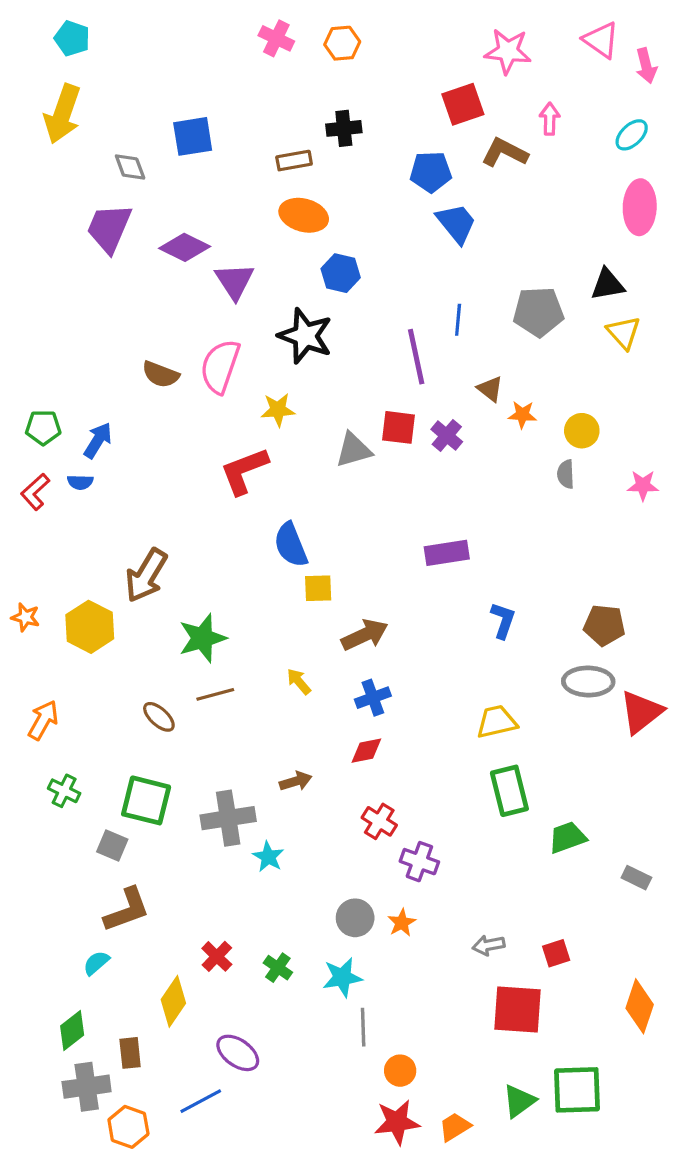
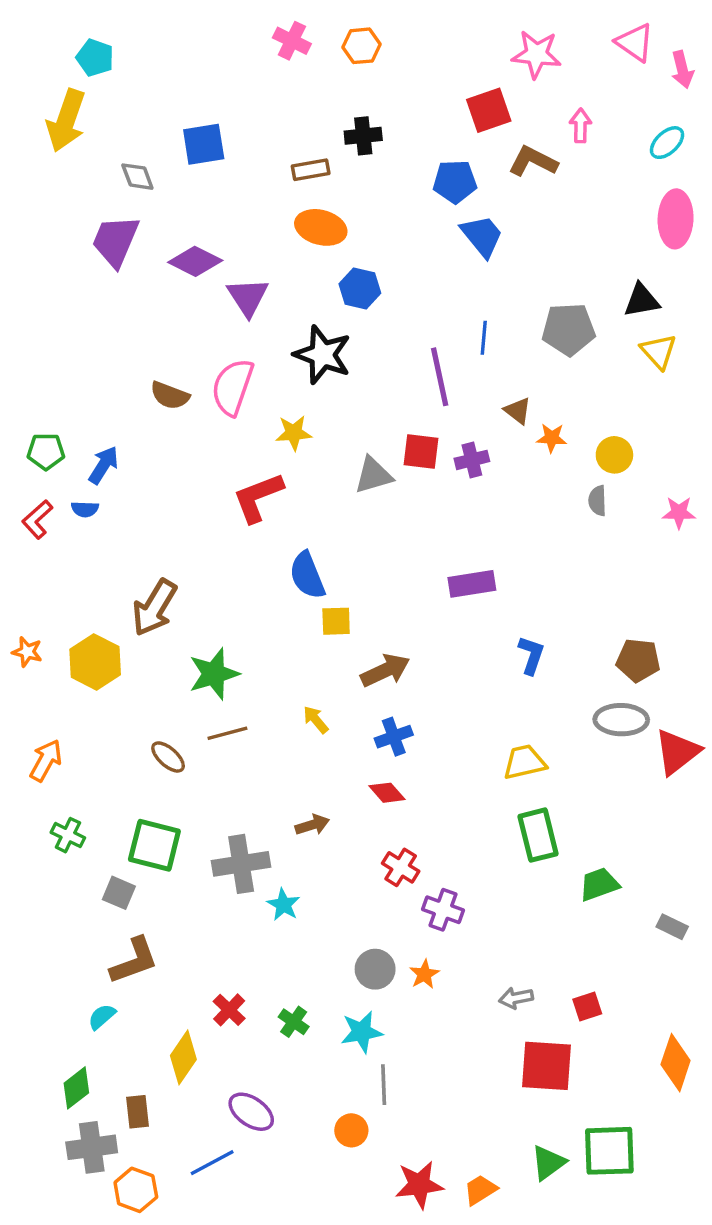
cyan pentagon: (72, 38) -> (95, 58), moved
purple cross: (447, 436) -> (472, 460), turned 36
red diamond: (366, 751) -> (387, 793), turned 60
orange circle: (400, 1071) -> (351, 1130), moved

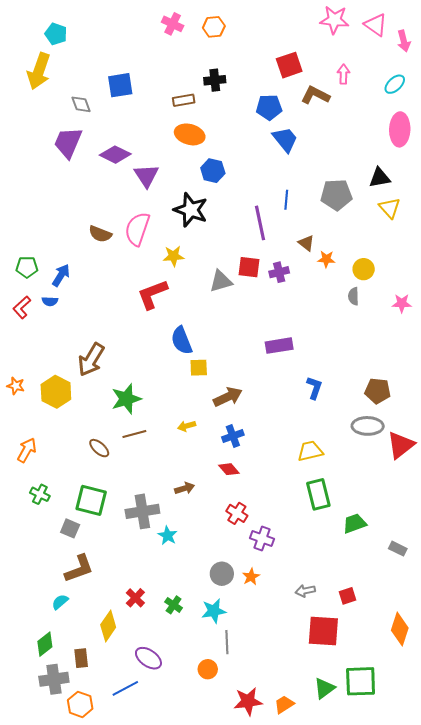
pink star: (536, 54) -> (334, 20), moved
yellow arrow: (316, 720) -> (187, 426), turned -66

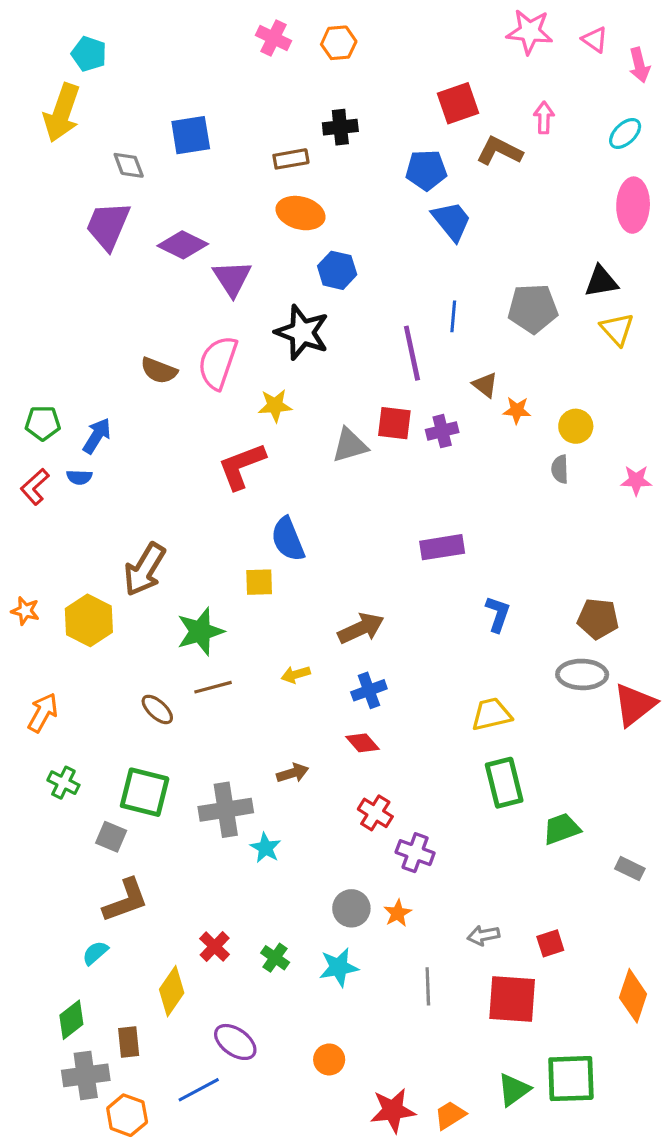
pink triangle: (376, 25) -> (595, 40), size x0.7
yellow square: (199, 368) -> (259, 582), moved
gray line: (227, 642) -> (428, 986), moved

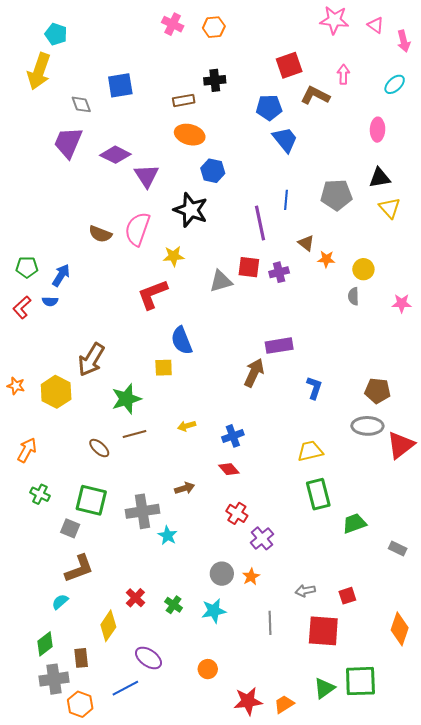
pink ellipse: (633, 205) -> (378, 130), moved, size x0.7
brown arrow: (361, 628) -> (254, 373), moved, turned -40
purple cross: (415, 853) -> (262, 538), turned 30

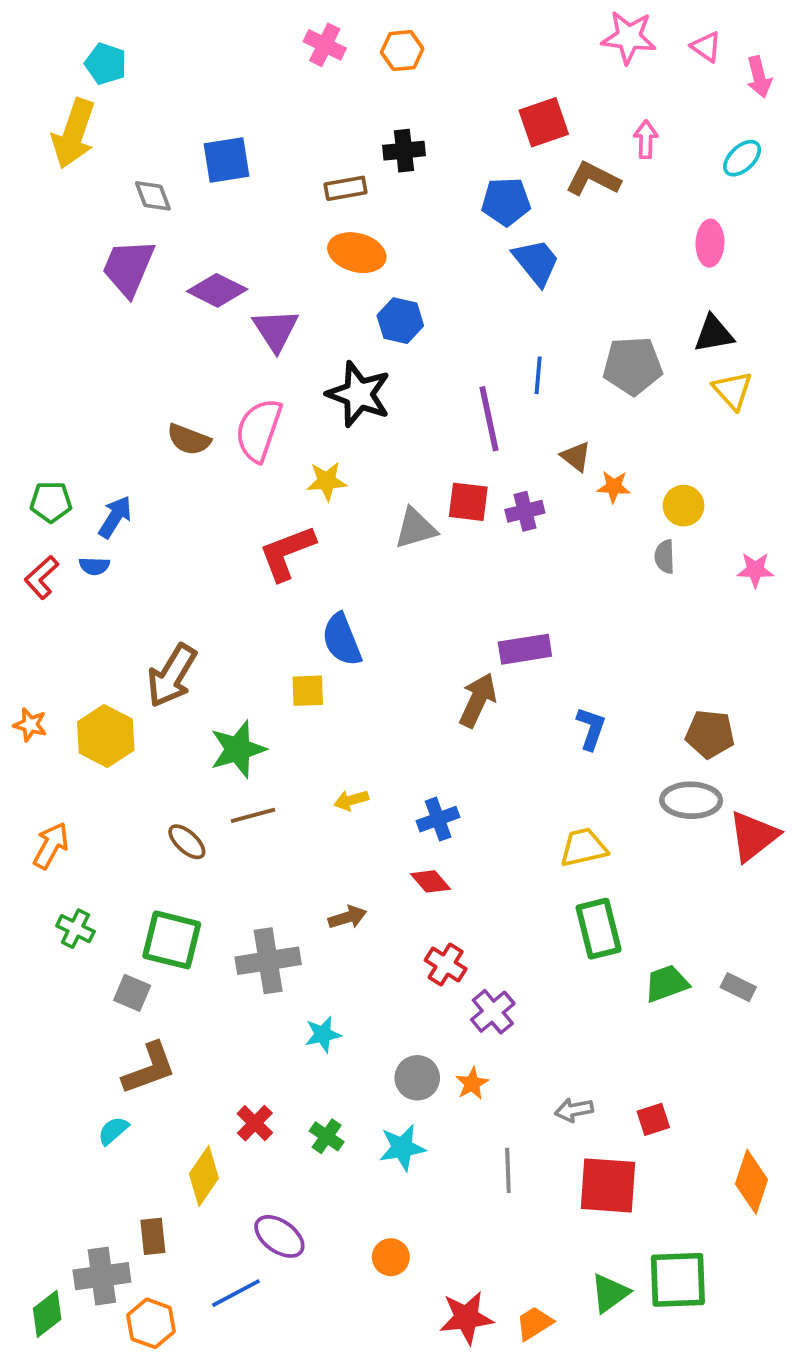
cyan star: (168, 535) -> (323, 1034), moved, turned 30
gray rectangle: (398, 548) -> (738, 987), moved
green diamond: (45, 644) -> (47, 1314), moved

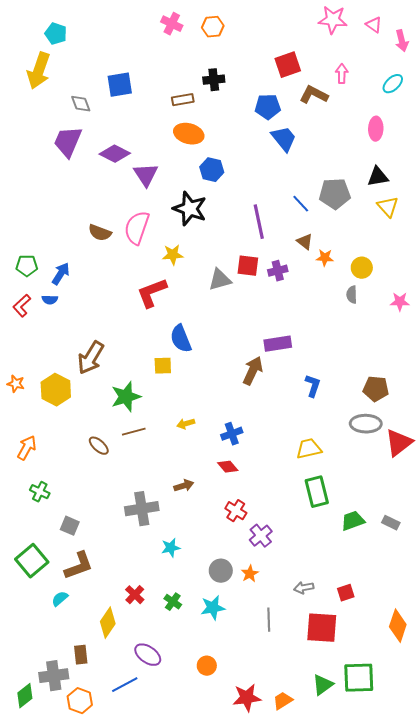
blue line: (538, 375) -> (301, 204), moved, turned -48
green square: (172, 940) -> (32, 561), moved, turned 36

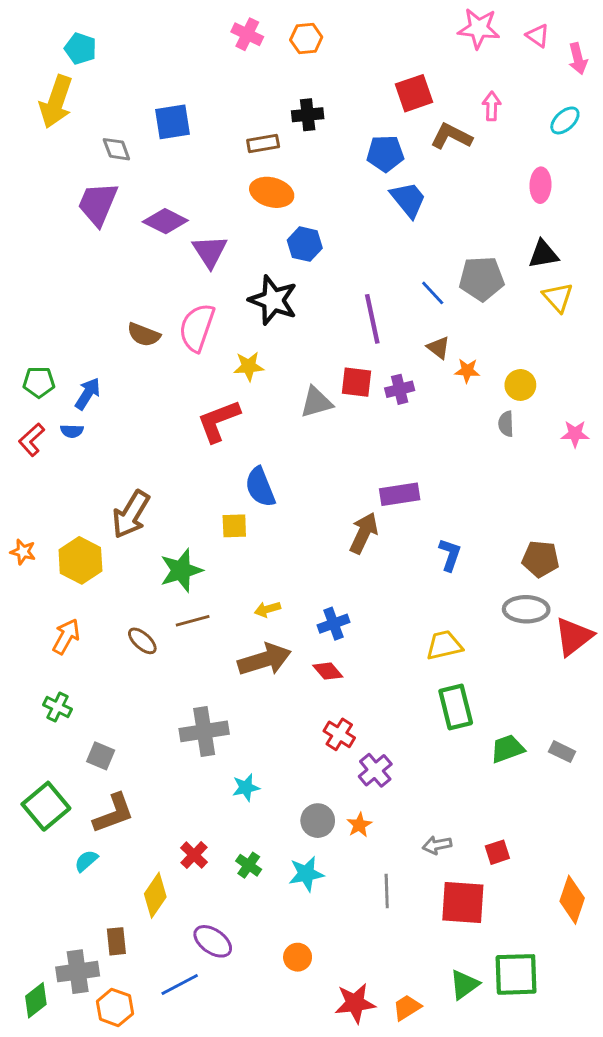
orange arrow: (27, 448) -> (66, 637), moved
brown arrow: (184, 486) -> (264, 660), moved, size x1.8

